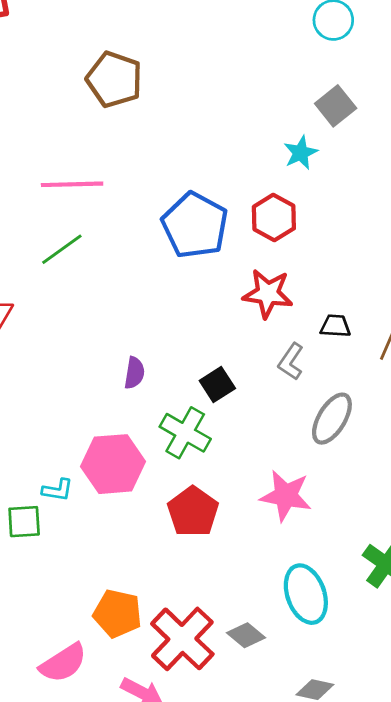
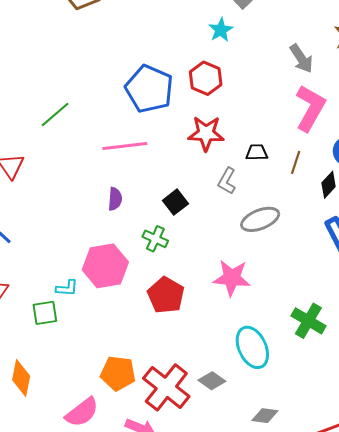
pink line: (72, 184) -> (125, 146), moved
gray ellipse: (332, 419) -> (260, 219), turned 42
green cross: (185, 433) -> (155, 239), size x0.7

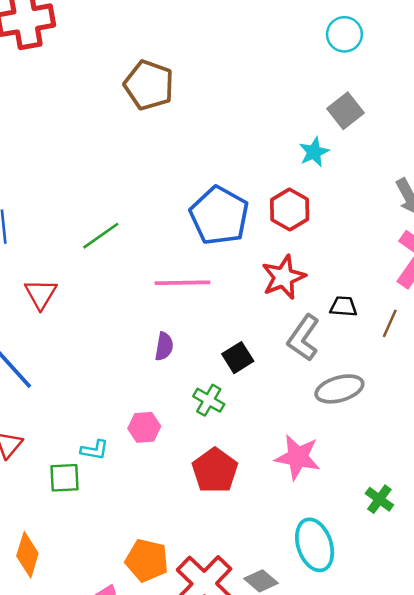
red star: (206, 133) -> (284, 277), turned -30
gray L-shape: (227, 181) -> (303, 338), size x1.4
pink hexagon: (105, 266) -> (144, 427), size x0.6
green cross: (308, 321) -> (379, 499), moved, size x0.7

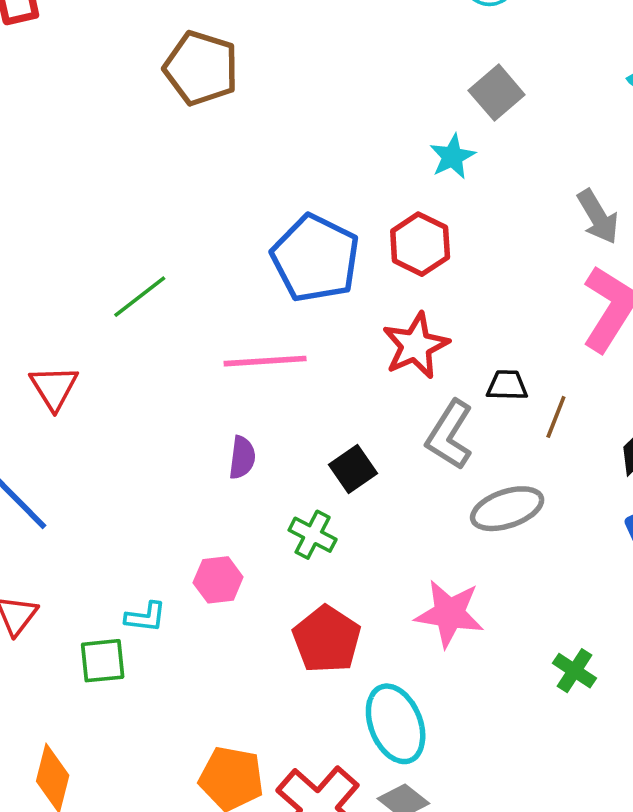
brown line: (390, 323) -> (556, 417), moved
cyan ellipse: (315, 545) -> (396, 724), moved

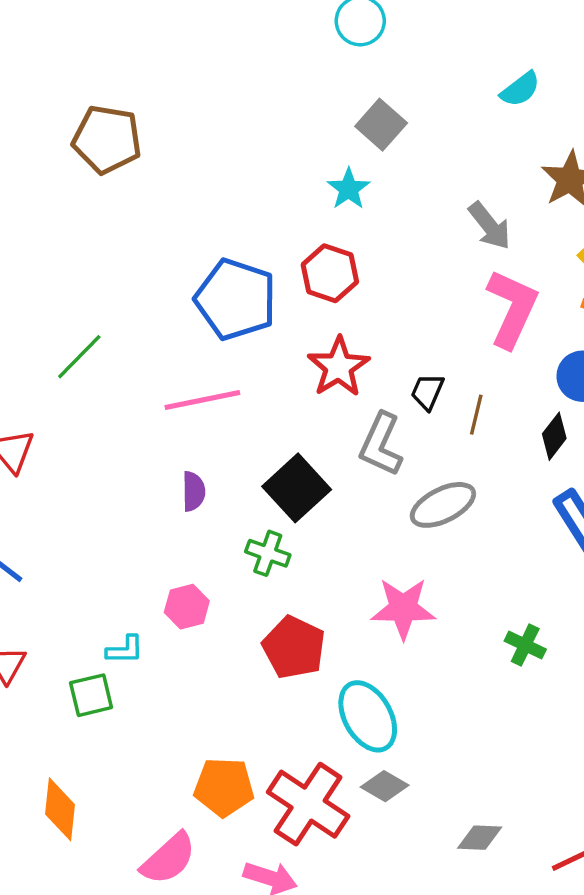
black trapezoid: (507, 385) -> (427, 392), turned -60
black square: (353, 469) -> (297, 488), size x1.5

